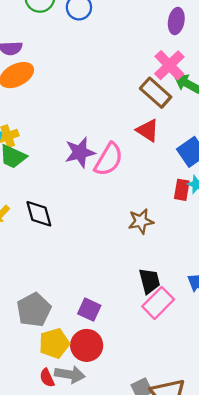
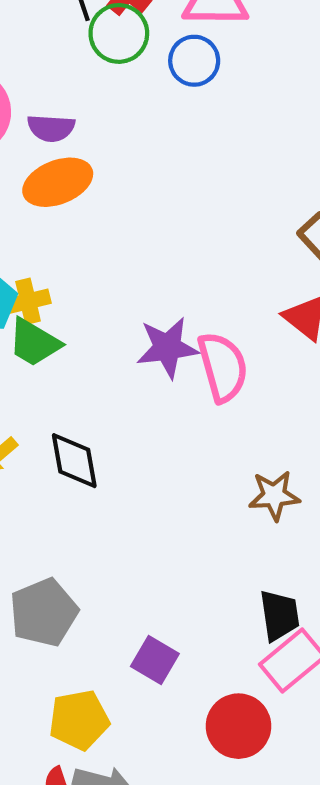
pink semicircle: (109, 159) -> (223, 367), turned -52
gray pentagon: (34, 310) -> (44, 612), moved
red circle: (87, 345) -> (238, 726), moved

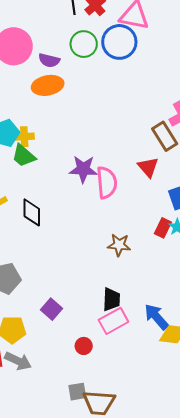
green circle: (119, 33) -> (84, 44), moved
blue circle: (194, 61) -> (119, 42), size x1.5
red circle: (238, 726) -> (84, 346), size x0.6

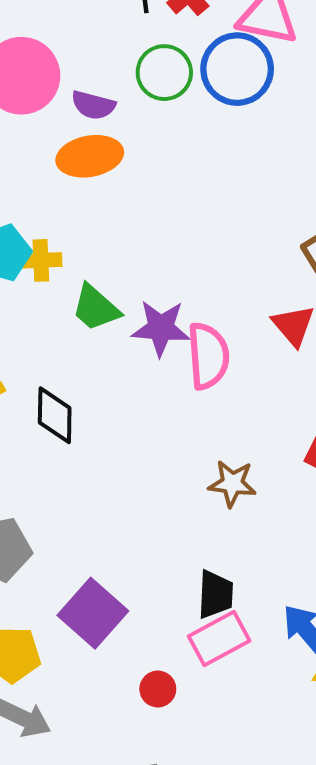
green trapezoid: (24, 156) -> (96, 308), moved
purple square: (51, 309) -> (93, 613), size x1.5

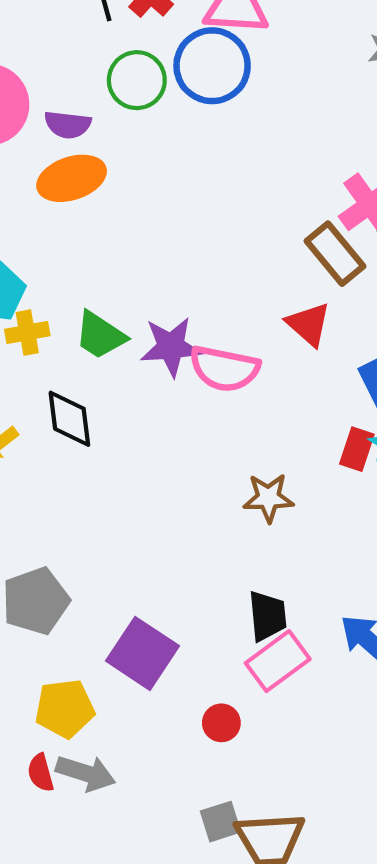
yellow cross: (41, 260) -> (27, 333), moved
pink semicircle: (208, 356) -> (224, 369), turned 114
black diamond: (55, 415) -> (69, 419), moved

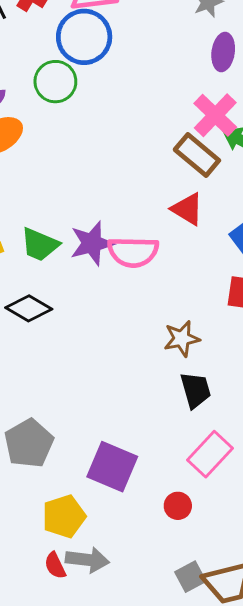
green circle: (137, 80) -> (55, 82), moved
black diamond: (69, 419) -> (29, 308), turned -42
black trapezoid: (267, 616) -> (196, 390), moved

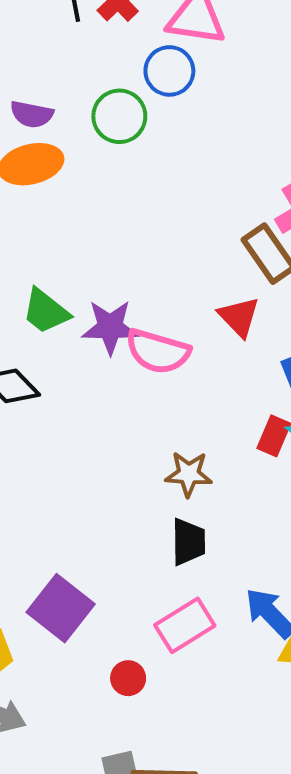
blue circle: (84, 37) -> (169, 71), size x0.7

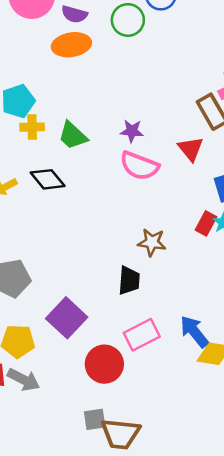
purple star: (110, 327) -> (132, 131), moved, size x0.7
black trapezoid: (188, 542) -> (129, 280), moved
red circle: (128, 678) -> (104, 364), size x1.8

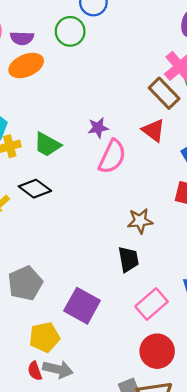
pink semicircle: (139, 166) -> (112, 157), turned -72
red circle: (104, 364) -> (157, 351), moved

